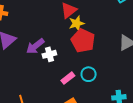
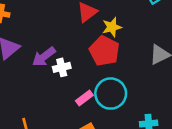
yellow star: (77, 23) -> (112, 27), moved
cyan circle: (89, 74) -> (111, 94), size x1.6

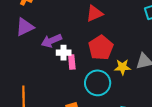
yellow star: (112, 27) -> (123, 67), moved
pink rectangle: (84, 98) -> (72, 62), moved, turned -72

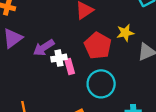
yellow star: (123, 67) -> (125, 33), moved

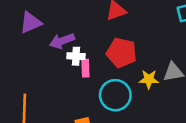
yellow star: (125, 33) -> (149, 79), moved
red pentagon: (98, 46) -> (121, 53), turned -30

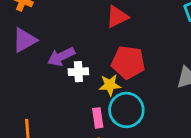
pink rectangle: (85, 68) -> (98, 118), moved
yellow star: (149, 79) -> (110, 85), moved

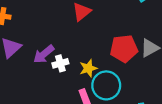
red pentagon: (128, 62) -> (124, 49), moved

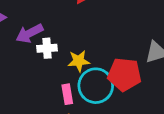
red pentagon: (124, 49) -> (124, 74), moved

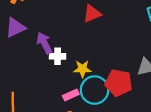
purple arrow: (29, 33) -> (44, 43), turned 85
pink rectangle: (67, 94) -> (71, 95), turned 70

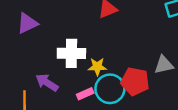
purple arrow: (44, 43) -> (47, 83), moved, turned -30
white cross: (58, 56) -> (71, 53), size x1.6

